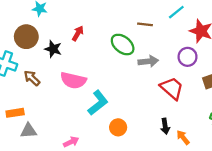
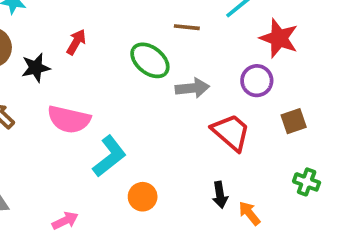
black star: (53, 49) -> (36, 68), turned -30

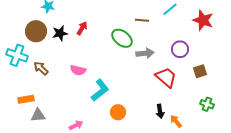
red star: (279, 38) -> (203, 20), moved
black star: (36, 68) -> (60, 33), moved
pink semicircle: (69, 119) -> (78, 70), size x0.7

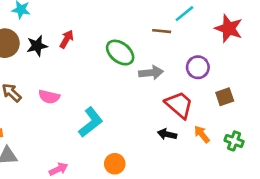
brown line: (142, 20) -> (162, 31), moved
pink semicircle: (78, 70) -> (49, 97), moved
black arrow: (160, 111) -> (167, 134), moved, turned 112
orange circle: (118, 112) -> (115, 164), moved
orange arrow: (176, 121) -> (202, 134), moved

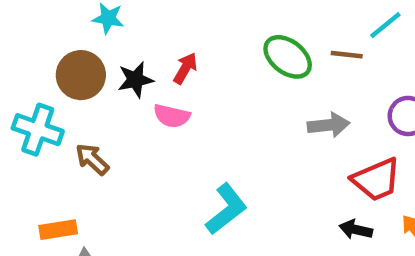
green ellipse: (120, 53) -> (288, 57), moved
pink semicircle: (49, 97) -> (172, 116), moved
red trapezoid: (179, 105) -> (376, 180), turned 116

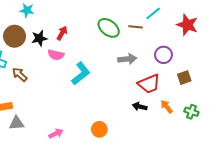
cyan L-shape: (226, 209) -> (81, 73), moved

